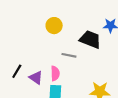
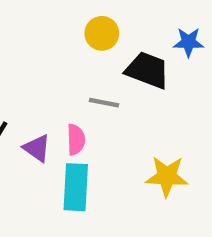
yellow circle: (54, 26) -> (102, 33), moved

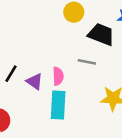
gray line: (104, 103) -> (87, 62), moved

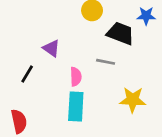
purple triangle: (35, 81) -> (51, 48), moved

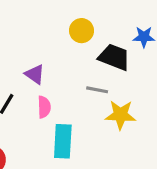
pink semicircle: (76, 77) -> (44, 107), moved
yellow star: (133, 100) -> (120, 115), moved

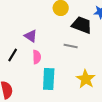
yellow star: (120, 115) -> (86, 79), moved, turned 30

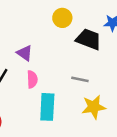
gray line: (71, 46) -> (80, 79), moved
yellow star: (86, 79) -> (94, 107), turned 30

